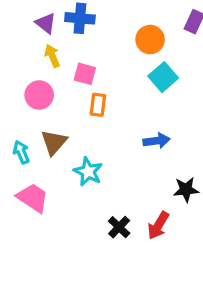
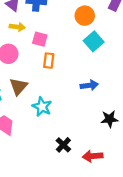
yellow arrow: (52, 56) -> (17, 27), turned 120
red arrow: (158, 226) -> (93, 156), moved, turned 54

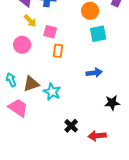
yellow arrow: (17, 27) -> (30, 21), turned 40
cyan square: (94, 41) -> (98, 34), turned 30
brown triangle: (18, 86) -> (31, 84), moved, turned 30

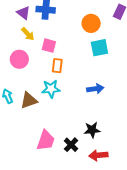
cyan star: (52, 92) -> (51, 89), moved, turned -30
black star: (112, 103) -> (92, 130), moved
pink trapezoid: (18, 108) -> (46, 140), moved, turned 75

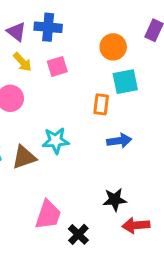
pink square: (49, 46) -> (57, 67), moved, turned -32
orange rectangle: (57, 66) -> (101, 104), moved
black cross: (71, 145) -> (78, 234), moved
red arrow: (98, 155) -> (136, 225), moved

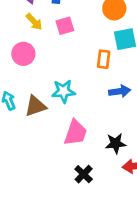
pink trapezoid: (48, 215) -> (76, 133), moved

